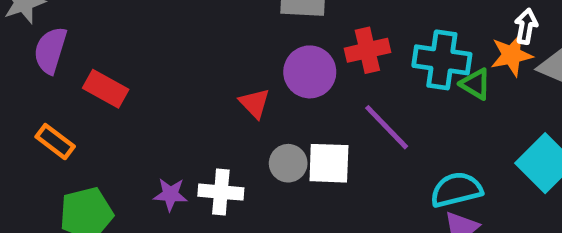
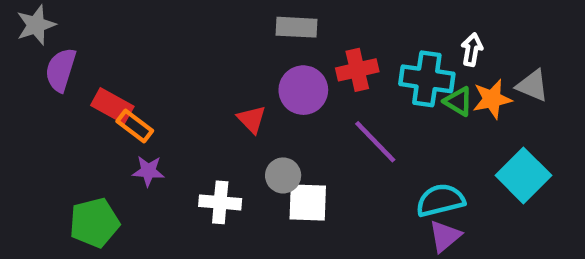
white arrow: (526, 26) -> (472, 50), moved
orange star: (512, 55) -> (492, 99), moved
orange rectangle: (55, 142) -> (135, 126), moved
white square: (329, 163) -> (308, 202), moved
purple star: (170, 194) -> (148, 171), moved

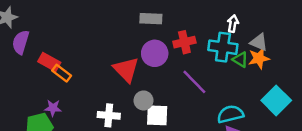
white arrow: (472, 50) -> (233, 24), moved
gray triangle: (532, 86) -> (259, 42), moved
red triangle: (252, 119) -> (126, 69), size x1.6
purple star: (148, 171) -> (53, 108), moved

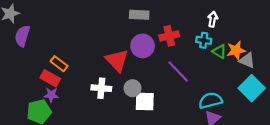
gray triangle: (259, 42) -> (247, 60), moved
cyan cross: (223, 47) -> (204, 40), size x0.6
red rectangle: (49, 62) -> (50, 78), moved
white cross: (109, 115) -> (101, 88), moved

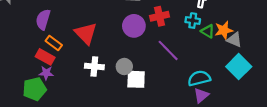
purple semicircle: (22, 36) -> (43, 19), moved
red triangle: (117, 60) -> (86, 33), moved

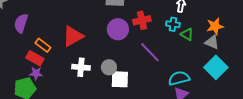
purple semicircle: (43, 19) -> (21, 23), moved
orange star: (224, 30) -> (215, 26), moved
red triangle: (86, 33) -> (73, 36), turned 45

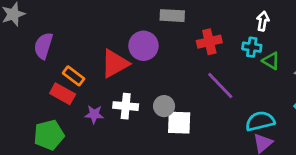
purple circle: (118, 29) -> (143, 46), moved
purple star: (36, 73) -> (94, 114), moved

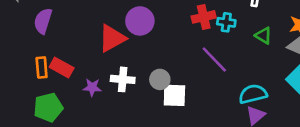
cyan cross: (252, 47) -> (226, 22), moved
orange rectangle: (74, 76) -> (42, 67), moved, turned 48

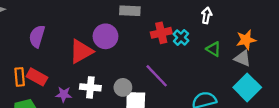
purple semicircle: (43, 21) -> (37, 36), moved
cyan cross: (226, 22) -> (181, 37), turned 35
purple line: (214, 59) -> (157, 76), moved

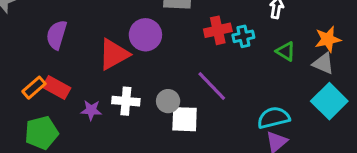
cyan cross: (181, 37) -> (243, 36), turned 35
orange rectangle: (20, 77) -> (34, 88), turned 54

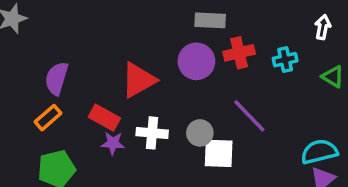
red cross: (218, 30) -> (239, 53), moved
purple semicircle: (57, 35) -> (57, 78), moved
purple circle: (145, 35) -> (196, 61), moved
red rectangle: (57, 88) -> (104, 118), moved

